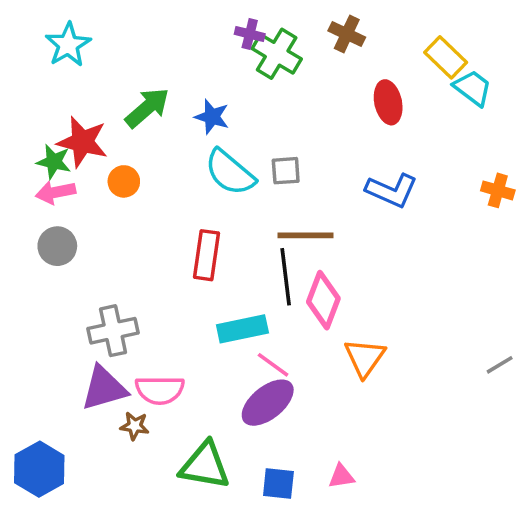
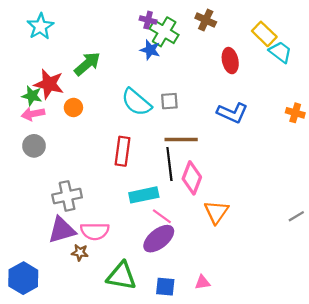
blue star: (212, 117) -> (150, 50), moved

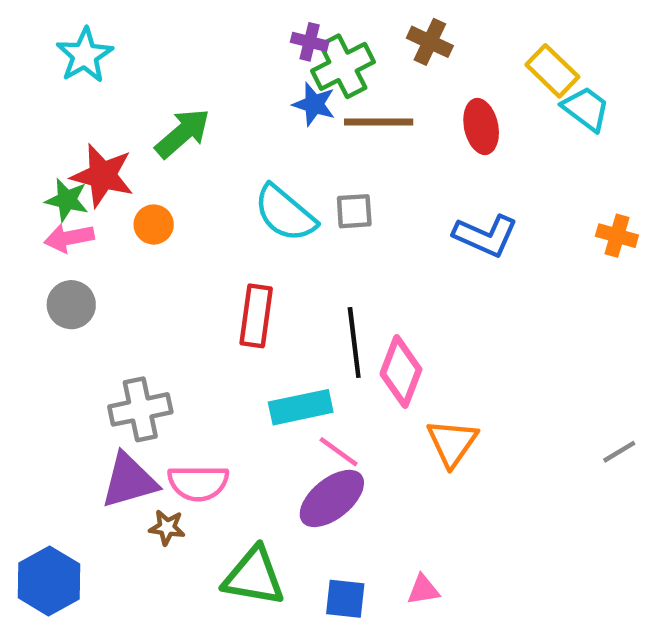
green cross: (164, 32) -> (343, 66), turned 32
brown line: (181, 139) -> (379, 122), moved

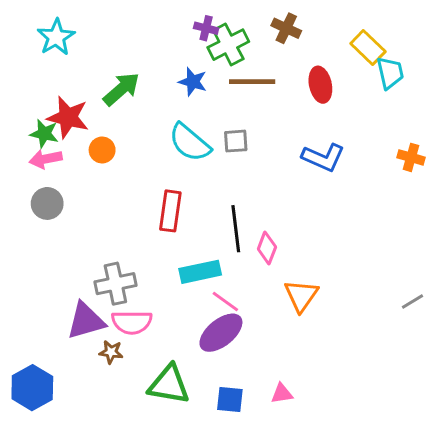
blue star: (314, 104) -> (193, 82), moved
cyan trapezoid: (586, 109) -> (390, 73), turned 40
pink diamond: (401, 372) -> (267, 248), size x0.7
gray cross: (140, 409) -> (115, 284), moved

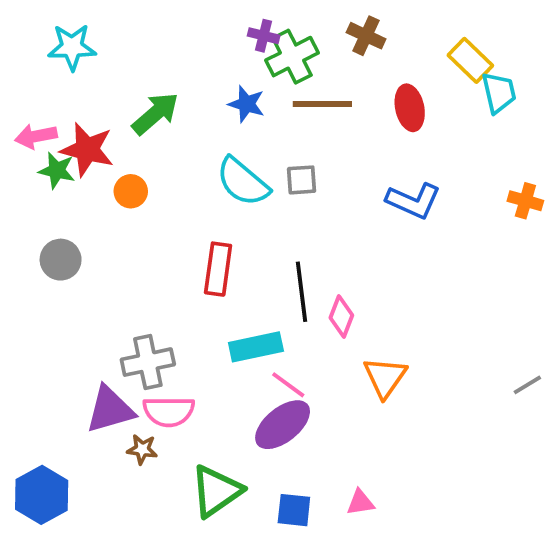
cyan star: (56, 37) -> (72, 47), turned 30
pink arrow: (46, 159) -> (36, 136), moved
green triangle: (169, 385) -> (216, 491), turned -45

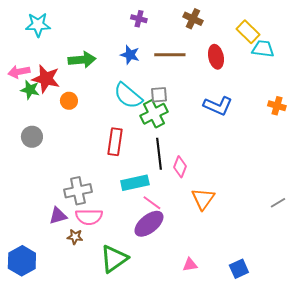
green cross: (292, 57) -> (154, 114), moved
cyan trapezoid: (499, 93) -> (263, 49), turned -70
green arrow: (155, 113) -> (82, 60), turned 36
purple triangle: (110, 409) -> (58, 216), size x0.7
blue square: (294, 510) -> (239, 269), moved, turned -30

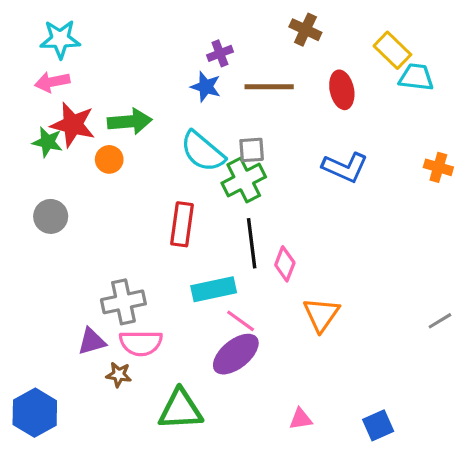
purple cross: (139, 19) -> (220, 53), moved, turned -35
green arrow: (82, 60) -> (130, 121), moved
pink arrow: (19, 72) -> (52, 82), moved
green triangle: (114, 259) -> (180, 409), turned 32

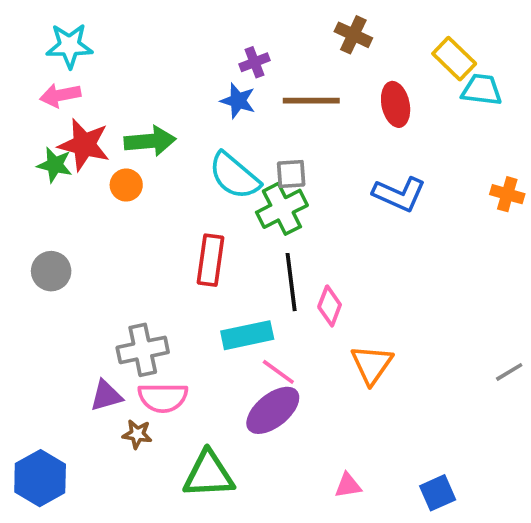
gray circle: (51, 216) -> (51, 271), moved

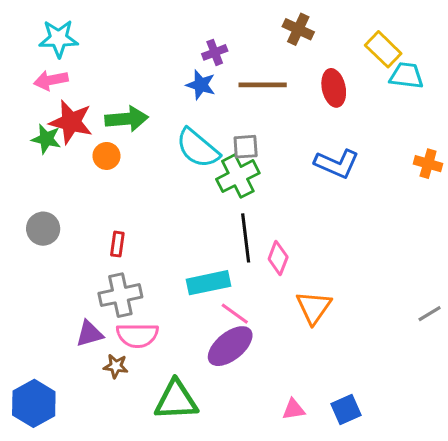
red rectangle: (211, 260) -> (117, 244), moved, size x0.6
blue square: (438, 493) -> (346, 409), moved

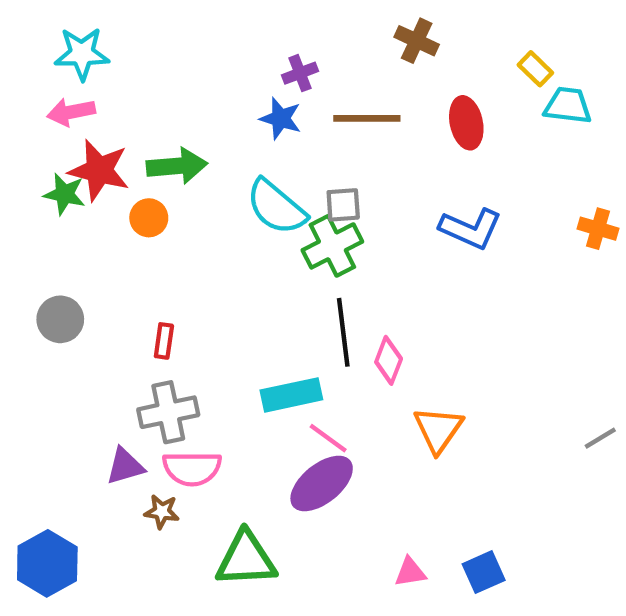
yellow rectangle: (383, 49) -> (535, 69), size x0.7

